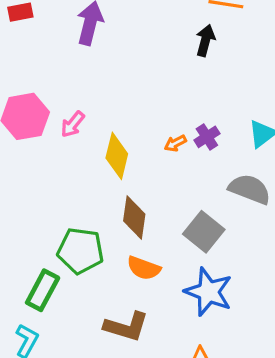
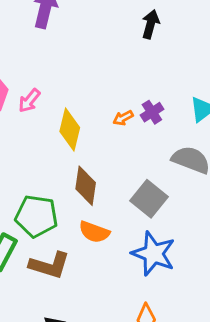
brown L-shape: (126, 327) -> (49, 265), moved

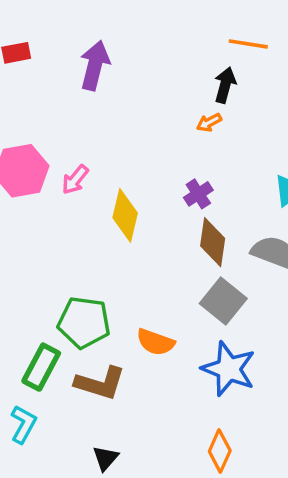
purple cross: (152, 112) -> (198, 194), moved
orange arrow: (123, 118) -> (209, 122), moved
brown diamond: (86, 186) -> (213, 242), moved

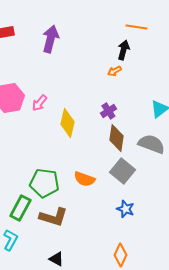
orange semicircle: (155, 342) -> (84, 179), moved
blue star: (229, 369) -> (125, 209), size x0.6
black triangle: (105, 458) -> (56, 259), turned -42

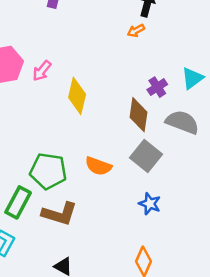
purple cross: (108, 111) -> (157, 87), moved

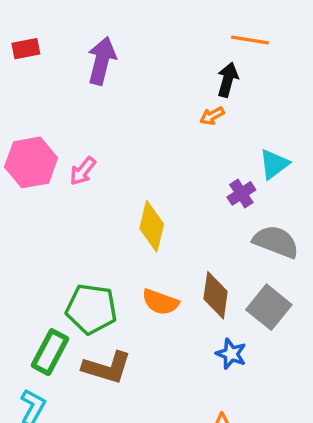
cyan triangle: (192, 78) -> (274, 164), moved
yellow diamond: (77, 96) -> (152, 226), moved
brown diamond: (138, 115) -> (216, 295), moved
gray square: (146, 156) -> (269, 307), moved

